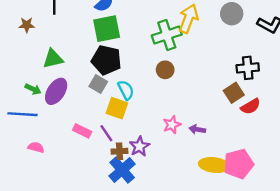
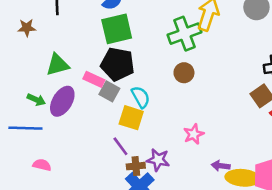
purple arrow: (197, 129) -> (221, 166), moved
pink rectangle: (82, 131) -> (94, 79), moved
purple star: (139, 146) -> (158, 160), turned -30

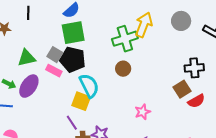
gray square: (109, 91) -> (55, 55), moved
cyan semicircle: (141, 97) -> (89, 86), size x1.4
pink star: (194, 134) -> (143, 112), moved

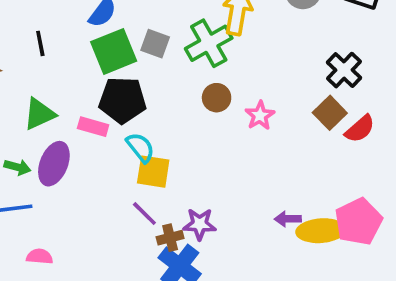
black line: (28, 13) -> (40, 43), moved
gray square: (55, 55) -> (155, 44), moved
black cross: (194, 68) -> (344, 70), turned -30
cyan semicircle: (89, 86) -> (140, 147), moved, size x0.7
pink star: (143, 112) -> (260, 115), moved

